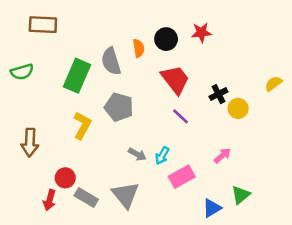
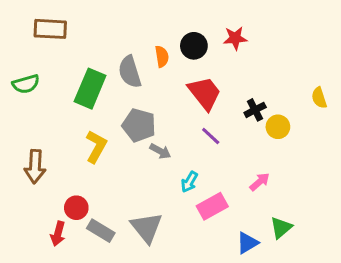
yellow semicircle: (273, 84) -> (319, 98), turned -72
gray arrow: (137, 154) -> (160, 151), moved

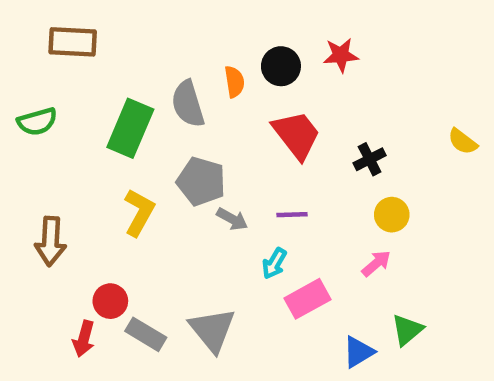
yellow semicircle: (319, 98) -> (463, 142), turned -35
yellow circle: (278, 127) -> (392, 215), moved
purple line: (211, 136) -> (292, 215), moved, turned -45

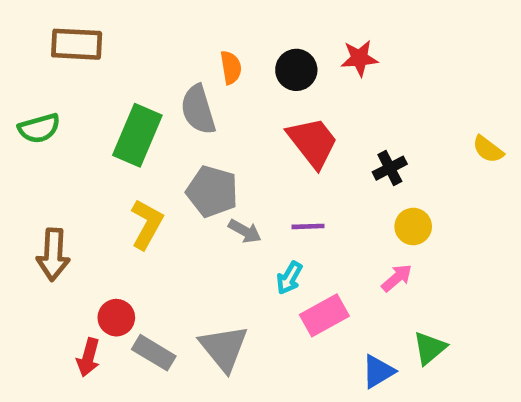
orange semicircle: (234, 82) -> (231, 68), moved

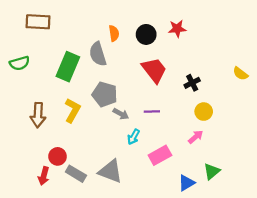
brown arrow: (53, 255) -> (38, 115), moved
cyan arrow: (289, 278) -> (133, 137), moved
gray triangle: (224, 348) -> (110, 171), turned -30

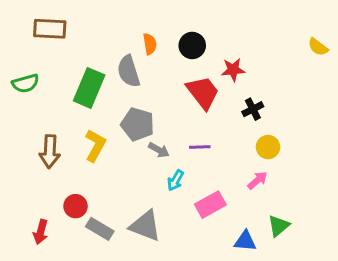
red star: (177, 29) -> (233, 70), moved
yellow semicircle: (240, 74) -> (318, 47), moved
red arrow: (44, 176) -> (41, 232), moved
blue triangle: (186, 183) -> (245, 241), turned 36

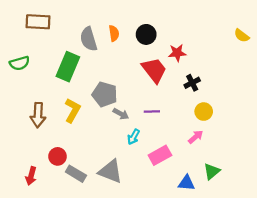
gray semicircle: (129, 71) -> (89, 39), moved

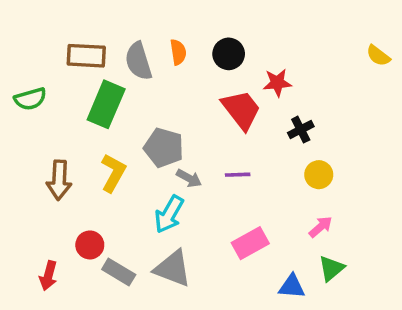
brown rectangle: (38, 22) -> (86, 56), moved
cyan arrow: (133, 137) -> (169, 214), moved, size x1.5
pink arrow: (196, 137) -> (321, 227), moved

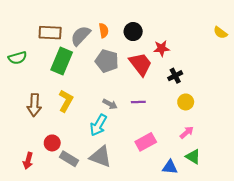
gray semicircle: (138, 61) -> (81, 36), turned 60
gray pentagon: (164, 148) -> (107, 61), moved
green triangle: (331, 268) -> (193, 157), turned -49

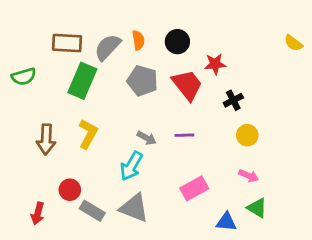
pink arrow: (187, 132) -> (249, 176), turned 64

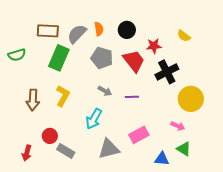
yellow semicircle: (293, 43) -> (184, 36), moved
black cross: (233, 100) -> (167, 72), size x1.6
yellow circle: (247, 135) -> (191, 99), moved, size x1.6
gray arrow: (147, 138) -> (105, 91), moved
gray triangle: (134, 208) -> (109, 149), moved, turned -35

